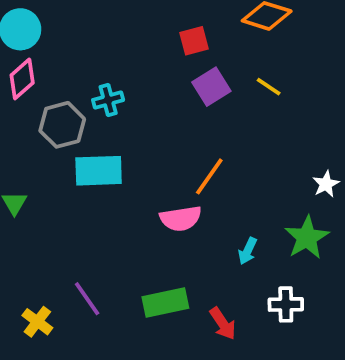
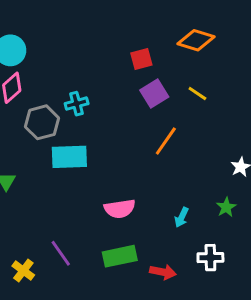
orange line: (209, 176) -> (166, 141), moved
pink semicircle: (181, 218) -> (120, 209), moved
green star: (307, 238) -> (226, 207), size x0.6
red arrow: (223, 324) -> (163, 272), turned -45

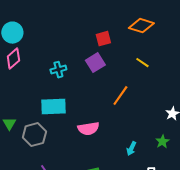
purple square: (154, 94) -> (95, 63), moved
gray hexagon: (42, 122) -> (34, 135), moved
pink semicircle: (120, 209) -> (88, 129), moved

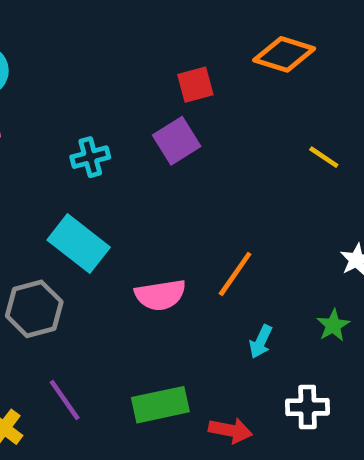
yellow line: (142, 63) -> (324, 157), moved
orange line: (120, 96) -> (235, 274), moved
cyan rectangle: (53, 107) -> (79, 244), turned 40

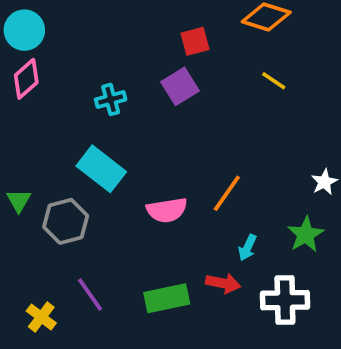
yellow line: (324, 157) -> (274, 81), moved
green star: (333, 325) -> (306, 234), size x1.4
white cross: (307, 407) -> (285, 300), size x1.4
red arrow: (230, 430) -> (223, 283), moved

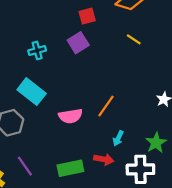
green star: (306, 234) -> (156, 143), moved

